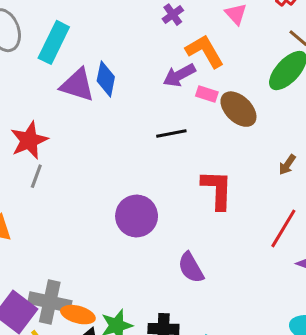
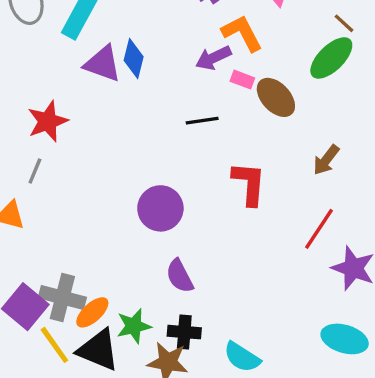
brown arrow: (287, 165) -> (326, 160), size x1.4
gray line: (36, 176) -> (35, 171), moved
purple semicircle: (191, 268) -> (180, 276), moved
orange ellipse: (78, 315) -> (92, 312), turned -60

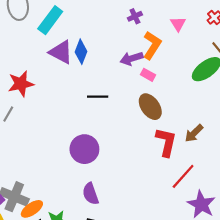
orange L-shape: (242, 33) -> (152, 45), turned 52
brown ellipse: (276, 97) -> (150, 107), moved
black line: (202, 121) -> (98, 97), moved
red L-shape: (249, 184) -> (166, 142), moved

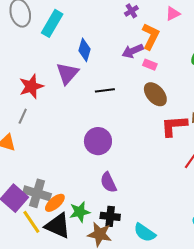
pink triangle: (178, 24) -> (173, 14), turned 42
purple triangle: (61, 52) -> (67, 73), moved, turned 50
red L-shape: (166, 142) -> (174, 126), turned -100

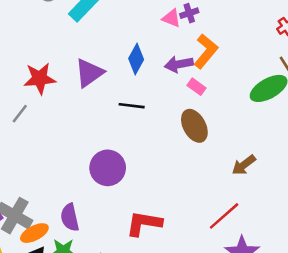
pink triangle: (173, 14) -> (171, 18), moved, turned 35
blue diamond: (84, 50) -> (136, 59), moved
red L-shape: (174, 126) -> (144, 223), moved
purple semicircle: (108, 182) -> (70, 217), moved

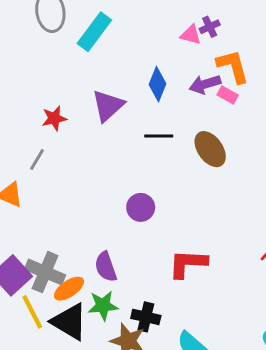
orange L-shape: (206, 51) -> (233, 66), turned -48
red star: (40, 78) -> (54, 118), size x0.7
pink rectangle: (196, 87) -> (228, 95), moved
brown ellipse: (194, 126) -> (210, 149), moved
purple circle: (108, 168) -> (141, 207), size x0.7

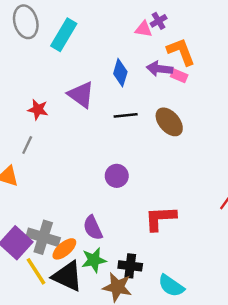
purple arrow: (205, 84) -> (159, 69), turned 30
purple triangle: (108, 106) -> (81, 95), turned -36
red star: (54, 118) -> (38, 110), turned 30

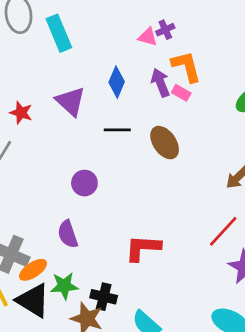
cyan rectangle: (64, 35) -> (59, 33), turned -60
purple arrow: (159, 69) -> (160, 83), turned 55
purple circle: (117, 176) -> (84, 183), moved
purple semicircle: (93, 228) -> (68, 234), moved

